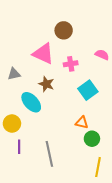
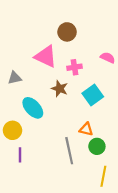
brown star: (46, 84) -> (60, 89), moved
gray line: (49, 154) -> (69, 151), moved

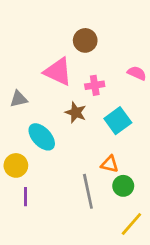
yellow line: (103, 176) -> (131, 224), turned 30

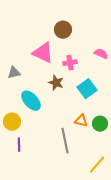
green circle: (123, 186) -> (100, 124), moved

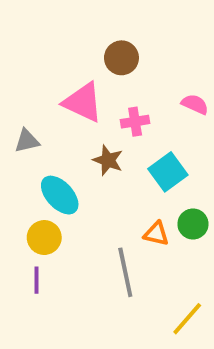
yellow circle: (12, 122) -> (44, 238), moved
green circle: (100, 124) -> (193, 224), moved

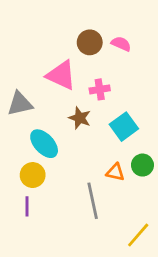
pink semicircle: (195, 104) -> (121, 44), moved
gray triangle: (27, 141) -> (20, 104), size x1.4

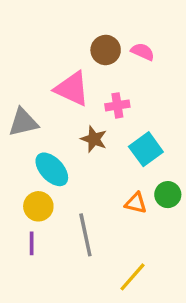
gray line: (93, 201) -> (85, 235), moved
yellow line: (138, 235) -> (133, 277), moved

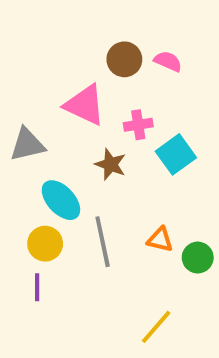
cyan square: (146, 149) -> (176, 154), moved
green circle: (168, 195) -> (198, 258), moved
gray line: (85, 235) -> (103, 242), moved

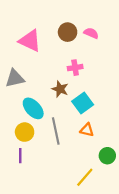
pink triangle: (85, 105) -> (30, 41), moved
cyan square: (176, 154) -> (83, 103), moved
green circle: (198, 258) -> (107, 156), moved

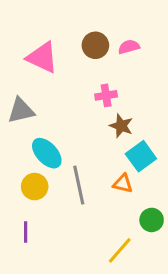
pink semicircle: (91, 33) -> (129, 47), turned -40
brown star: (60, 89) -> (121, 126), moved
cyan square: (83, 103) -> (141, 156), moved
purple line: (20, 156) -> (26, 232), moved

